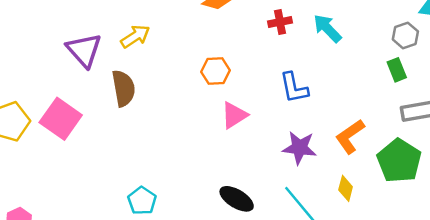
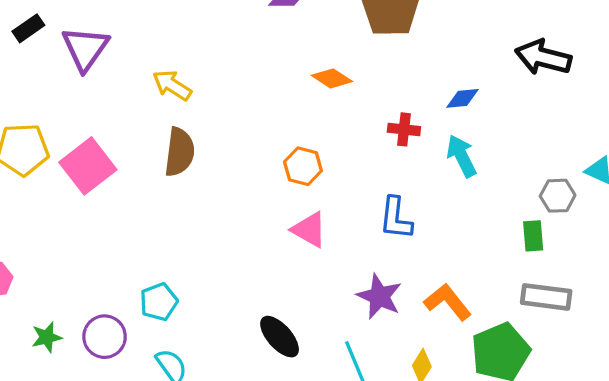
yellow arrow: (135, 36) -> (172, 85), moved, turned -132
purple triangle: (84, 50) -> (85, 48), moved
pink triangle: (234, 115) -> (309, 230), turned 44
orange L-shape: (350, 136) -> (448, 302), turned 69

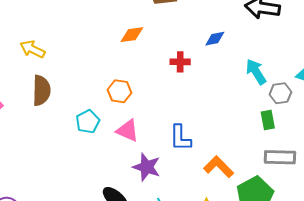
orange diamond: (332, 78) -> (132, 35), turned -35
cyan arrow: (462, 156) -> (256, 72), moved
blue L-shape: (396, 218) -> (180, 138), moved
purple star: (379, 296) -> (147, 167), moved
cyan pentagon: (159, 302) -> (88, 122), moved

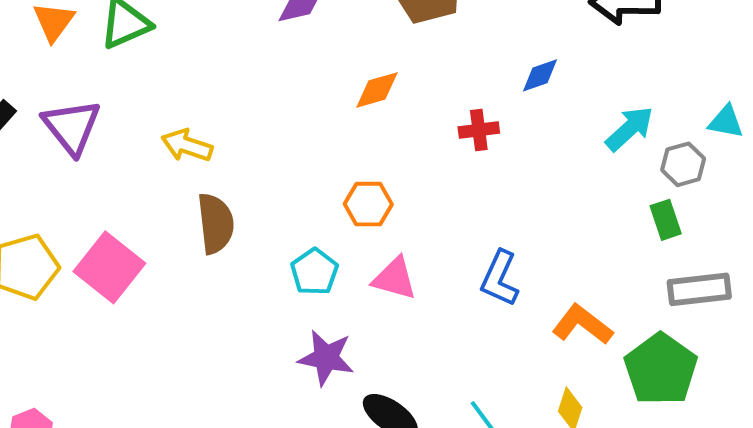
cyan arrow: (256, 72) -> (629, 129), turned 88
blue L-shape: (180, 138) -> (500, 278), turned 32
purple star: (147, 167) -> (326, 358), moved

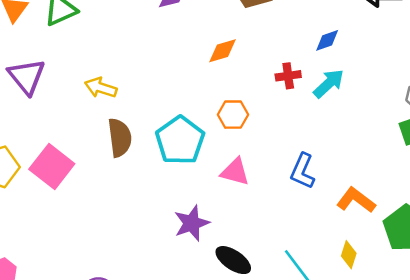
cyan arrow: (629, 129) -> (329, 84), moved
orange hexagon: (368, 204) -> (233, 115), moved
cyan pentagon: (314, 272) -> (180, 140), moved, size x1.6
purple star: (326, 358) -> (192, 223), turned -30

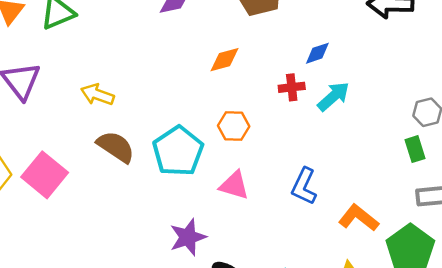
blue diamond: (327, 40) -> (317, 53), moved
brown semicircle: (120, 138) -> (116, 147), turned -51

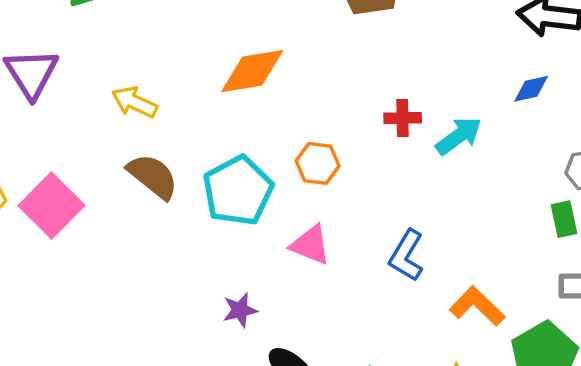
blue diamond: (317, 53) -> (531, 89), moved
orange diamond: (224, 60) -> (252, 71), moved, size x1.5
purple star: (188, 237) -> (240, 310), size x0.7

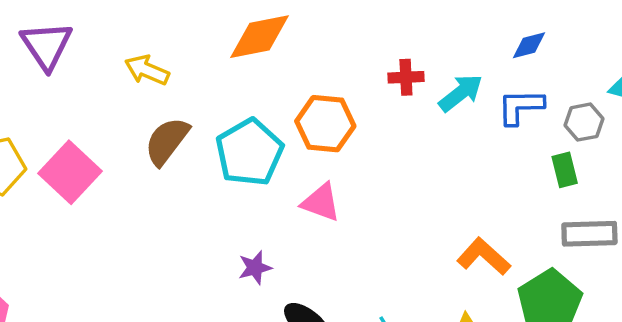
orange hexagon: (318, 163) -> (325, 124), size x1.4
brown semicircle: (153, 176) -> (167, 141), turned -90
blue L-shape: (406, 256) -> (521, 107), moved, turned 60

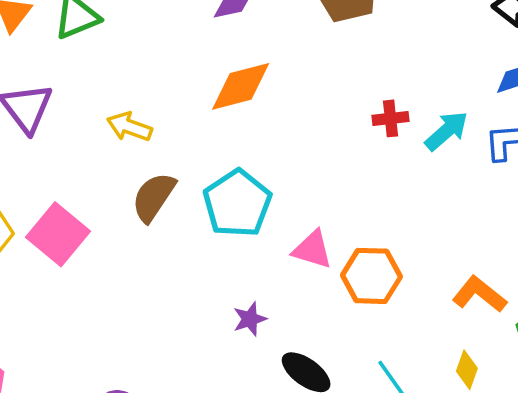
orange hexagon: (325, 124) -> (371, 276), moved

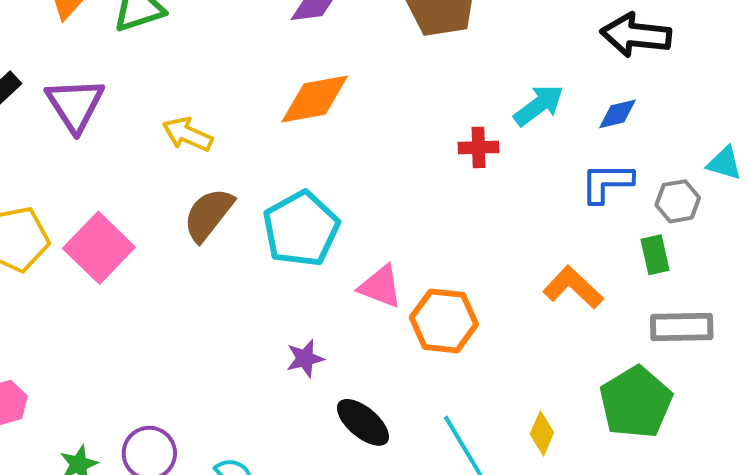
cyan arrow: (446, 131) -> (539, 105), moved
orange L-shape: (479, 294) -> (573, 287), moved

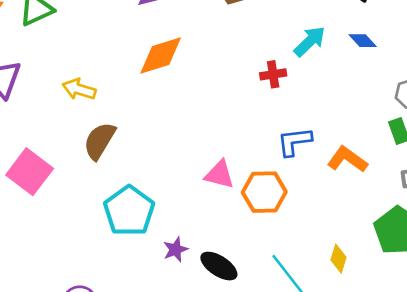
blue diamond: (617, 114) -> (363, 41), turned 68
blue L-shape: (607, 183) -> (294, 142), moved
cyan pentagon: (301, 229) -> (129, 211), moved
purple star: (305, 358) -> (176, 249), moved

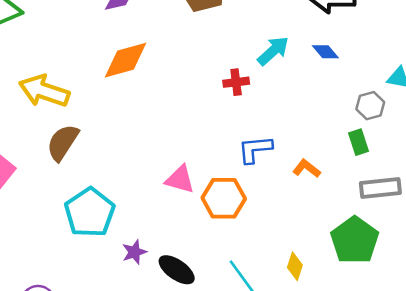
yellow arrow: (79, 89) -> (44, 91), size x1.5
orange L-shape: (347, 159) -> (307, 169), size x0.7

